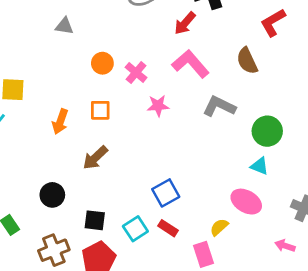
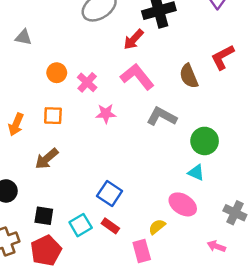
red L-shape: (273, 23) -> (223, 57), moved
blue square: (166, 193) -> (110, 194), turned -30

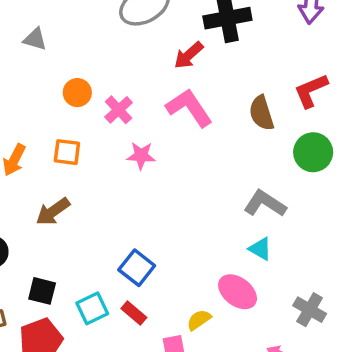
gray L-shape: (162, 117) -> (265, 204), moved
green circle: (205, 141) -> (313, 152), moved

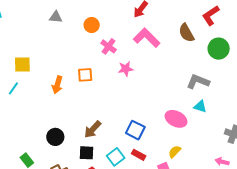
orange circle: (77, 93) -> (92, 25), moved
brown arrow: (53, 212) -> (93, 129), moved
pink ellipse: (238, 292) -> (176, 119), moved

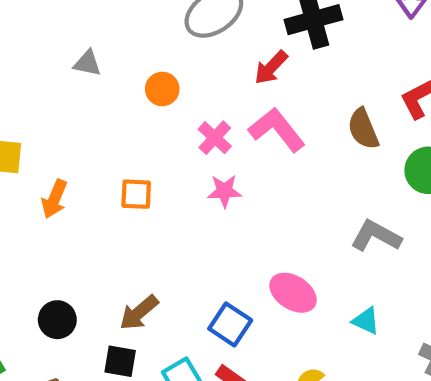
pink cross: (109, 46) -> (215, 138), moved
orange arrow: (57, 85) -> (54, 199), moved
cyan triangle: (200, 107) -> (366, 321), moved
pink ellipse: (176, 119) -> (293, 293), moved

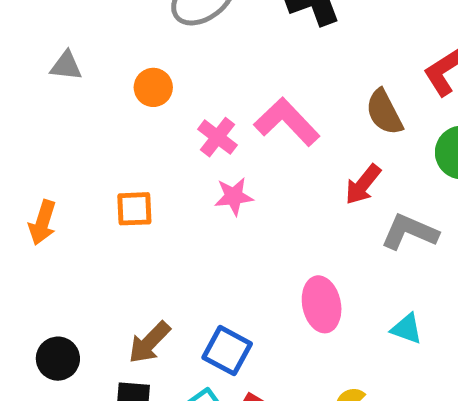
red arrow: (271, 67) -> (363, 185), moved
pink ellipse: (293, 293) -> (322, 304), turned 51
blue square: (230, 324) -> (227, 351), moved

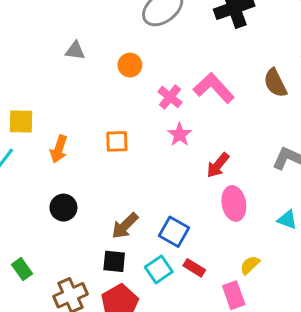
red arrow: (363, 185) -> (218, 165), moved
pink star: (234, 196) -> (180, 135), turned -30
black circle: (58, 359) -> (63, 208), moved

